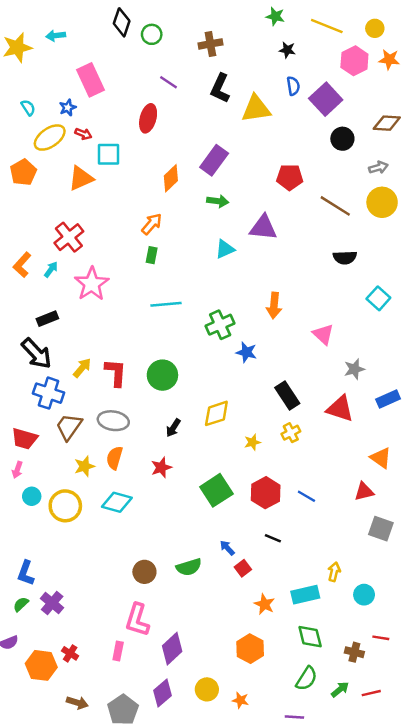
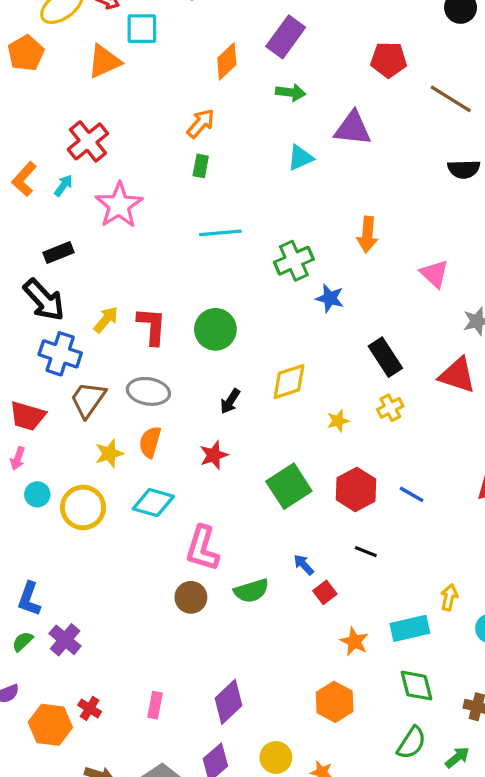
pink L-shape: (137, 620) -> (202, 548), moved

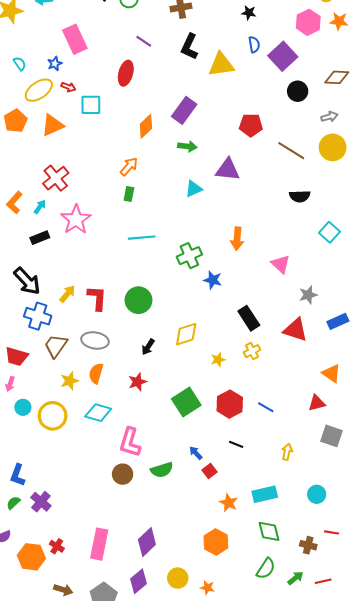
orange triangle: (104, 61) -> (53, 125), moved
black rectangle: (59, 253) -> (40, 238), moved
yellow arrow: (449, 597) -> (287, 452), moved
pink rectangle: (155, 705) -> (99, 544), size x1.8

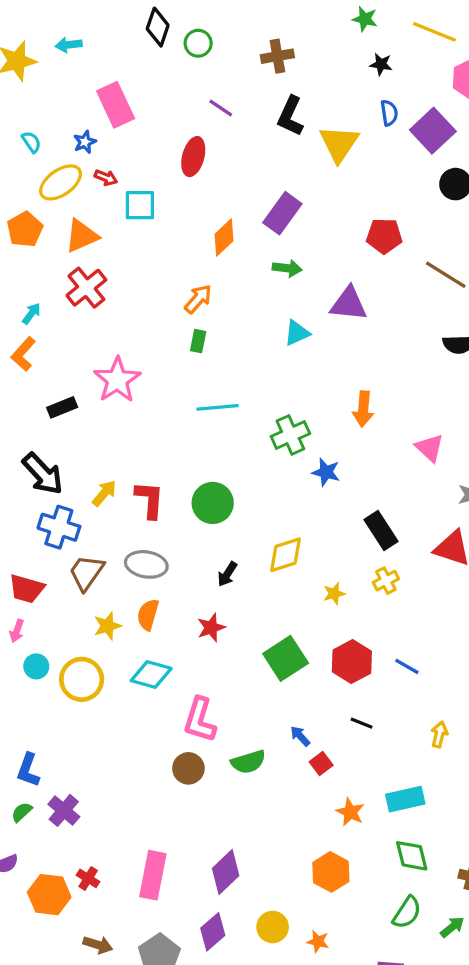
yellow triangle: (221, 65) -> (339, 144), turned -48
red cross: (56, 178) -> (86, 288), moved
cyan arrow: (40, 207) -> (31, 314), moved

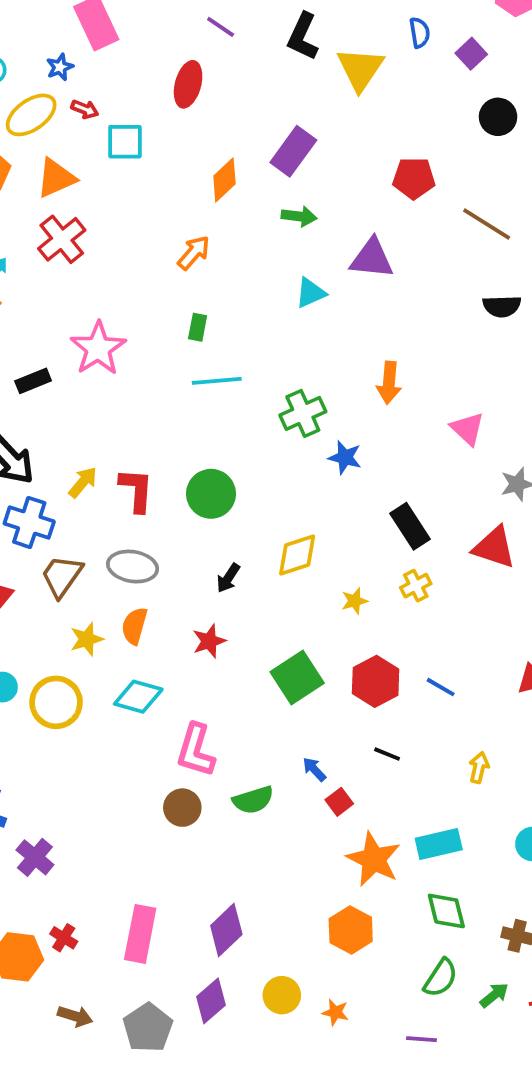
purple square: (433, 131) -> (471, 54), size x0.6
green rectangle: (198, 341) -> (198, 327), moved
orange star: (350, 812) -> (374, 859), size x1.6

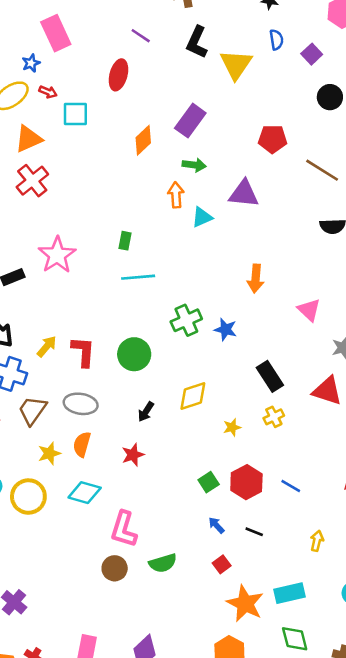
orange arrow: (194, 253) -> (176, 195), moved, turned -45
green cross: (303, 413) -> (186, 320), moved
green square: (297, 677) -> (209, 482), moved, size x0.6
blue arrow: (314, 769) -> (216, 525), moved

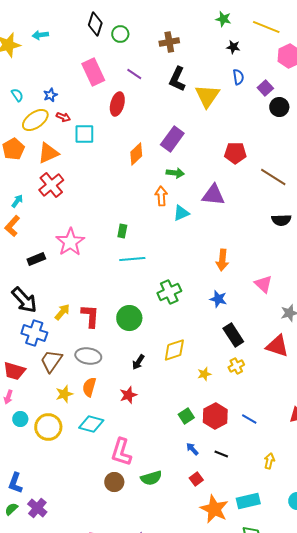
pink rectangle: (56, 33) -> (93, 72), moved
black circle: (330, 97) -> (279, 107), moved
blue star: (226, 329) -> (218, 299), moved

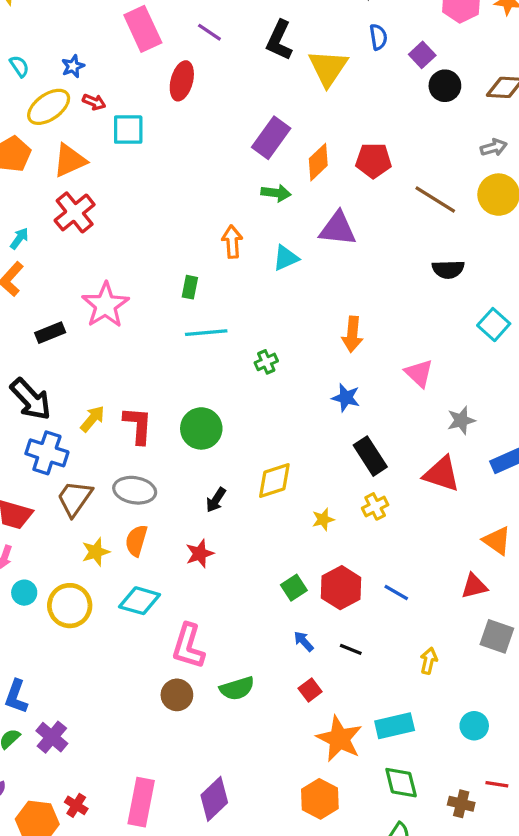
orange diamond: (136, 154) -> (318, 162), moved
orange arrow: (161, 196) -> (232, 242), moved
green cross: (169, 292) -> (266, 362), moved, size x0.6

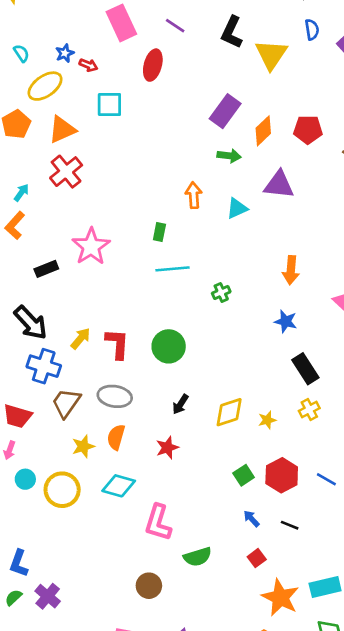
red arrow: (94, 102) -> (88, 65), moved
yellow diamond: (274, 480) -> (229, 412), moved
brown circle: (177, 695) -> (149, 586), moved

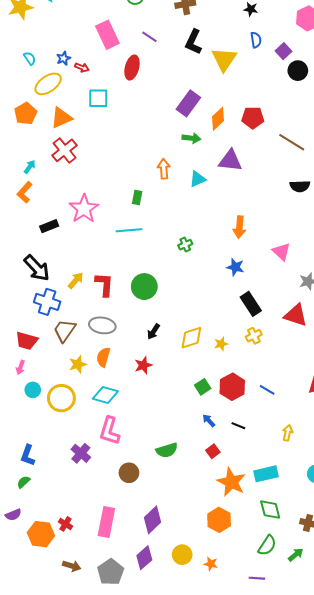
cyan line: (173, 269) -> (129, 230), moved
pink L-shape: (158, 523) -> (110, 431), moved
purple cross: (48, 596) -> (81, 453), moved

